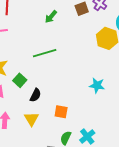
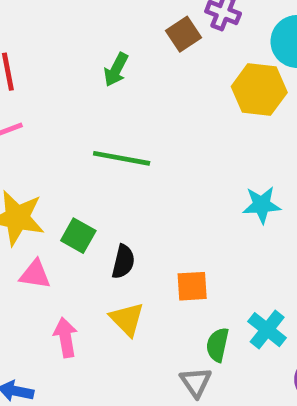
green line: (45, 53) -> (122, 158), turned 40

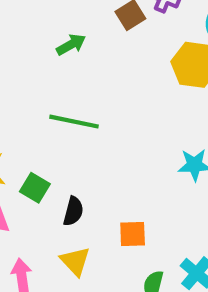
green arrow: (116, 70) -> (71, 45), turned -148

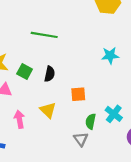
black semicircle: (73, 211) -> (50, 74), moved

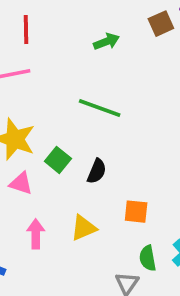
yellow triangle: (48, 110) -> (84, 228), turned 42
green semicircle: (91, 121) -> (148, 258), turned -32

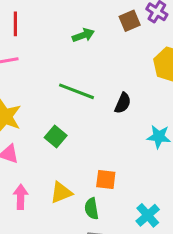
green square: (58, 160) -> (56, 136), moved
black semicircle: (97, 171) -> (123, 103), moved
green semicircle: (148, 258) -> (92, 209), moved

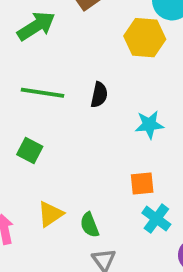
green arrow: (83, 35) -> (36, 26), size x1.5
orange square: (106, 179) -> (142, 184), moved

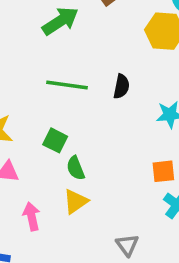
green semicircle: (90, 225) -> (76, 168), moved

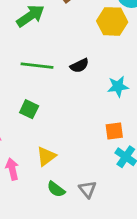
black semicircle: (121, 86) -> (79, 66), turned 54
green semicircle: (76, 168) -> (56, 189), moved, turned -30

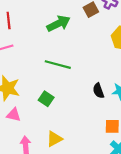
black semicircle: (79, 66) -> (98, 91), moved, turned 88

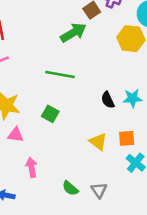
green arrow: (58, 23) -> (73, 33), moved
yellow triangle: (54, 139) -> (98, 142), moved, turned -49

